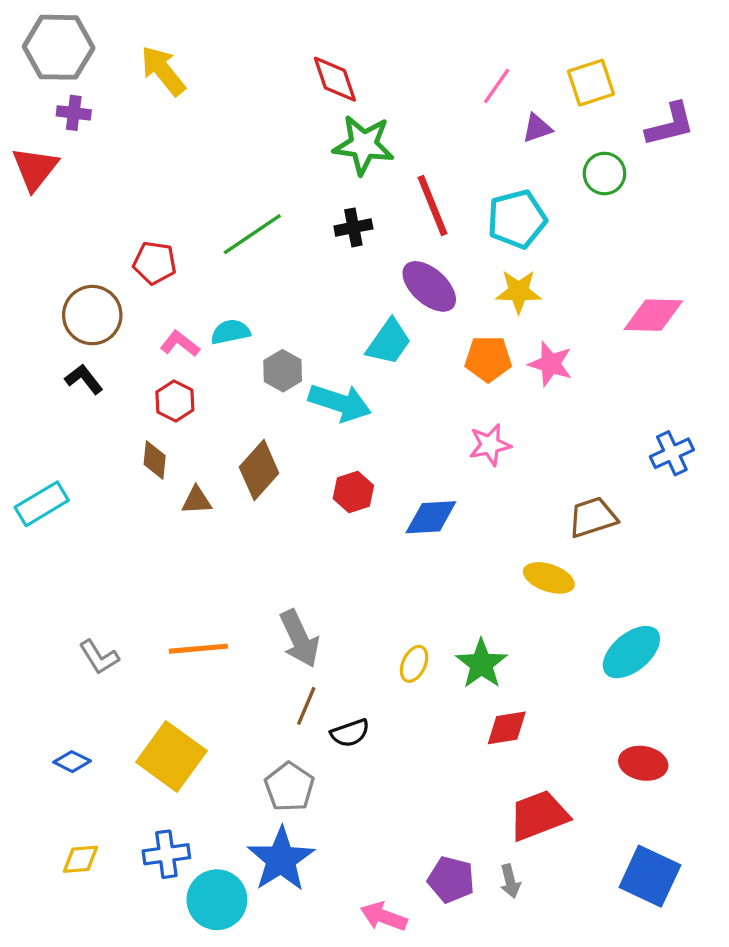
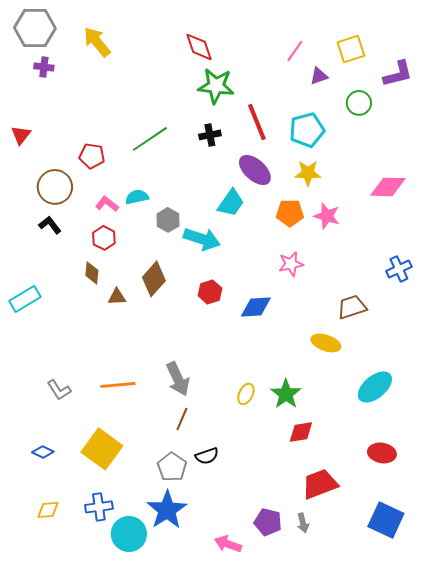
red triangle: (35, 168) -> (21, 135), moved, size x0.7
black semicircle: (350, 733) -> (207, 456), moved

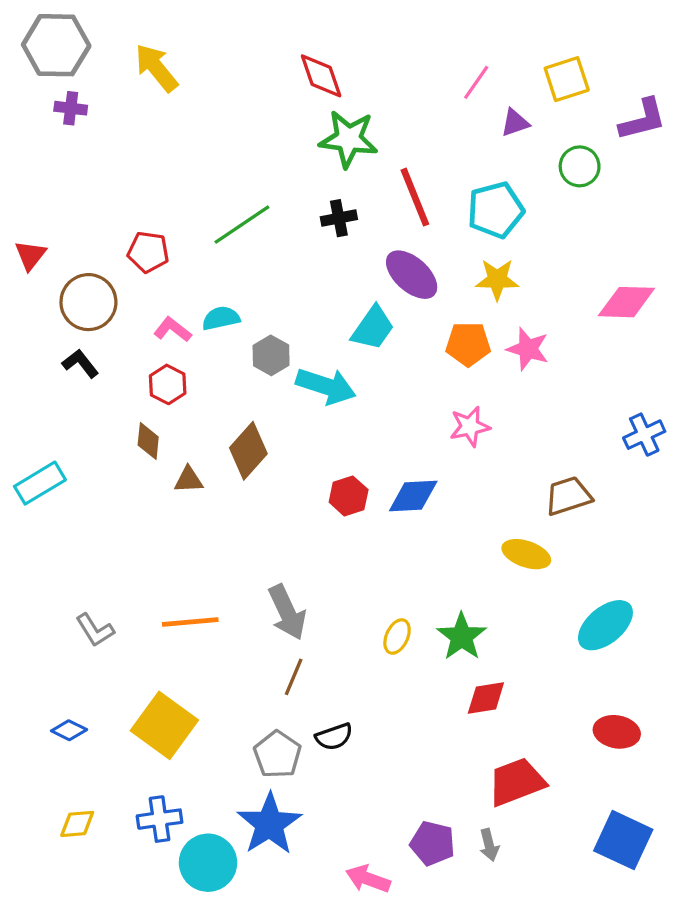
red triangle: (21, 135) -> (30, 255), moved
red hexagon: (210, 292) -> (349, 496), moved

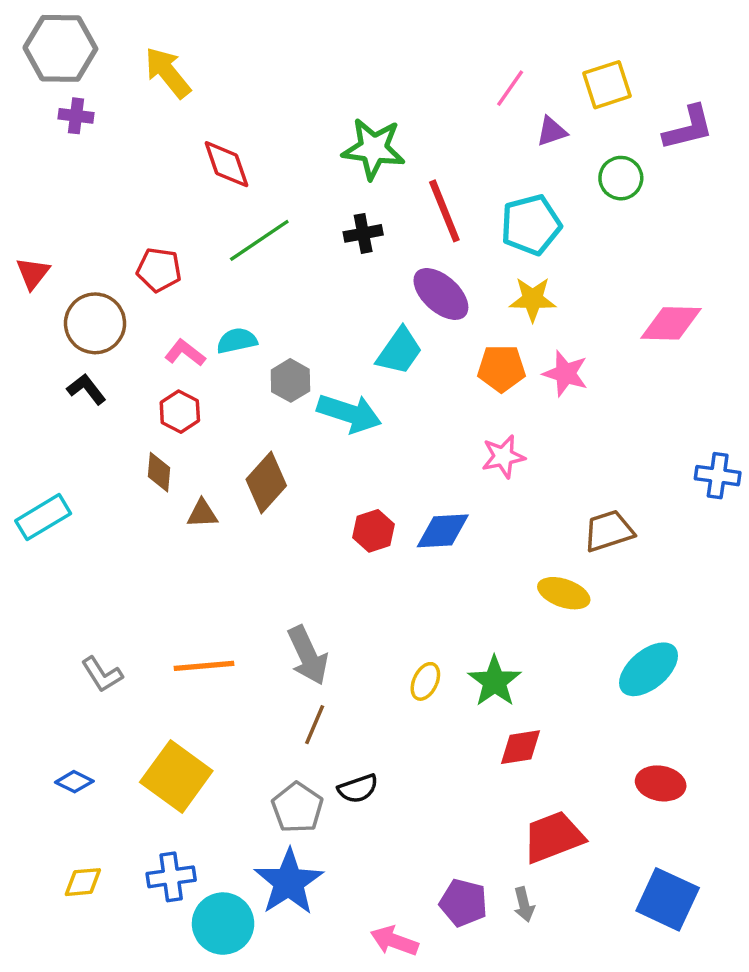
red diamond: (321, 76) -> (226, 164), moved
blue cross: (644, 435) -> (718, 476), moved, turned 33

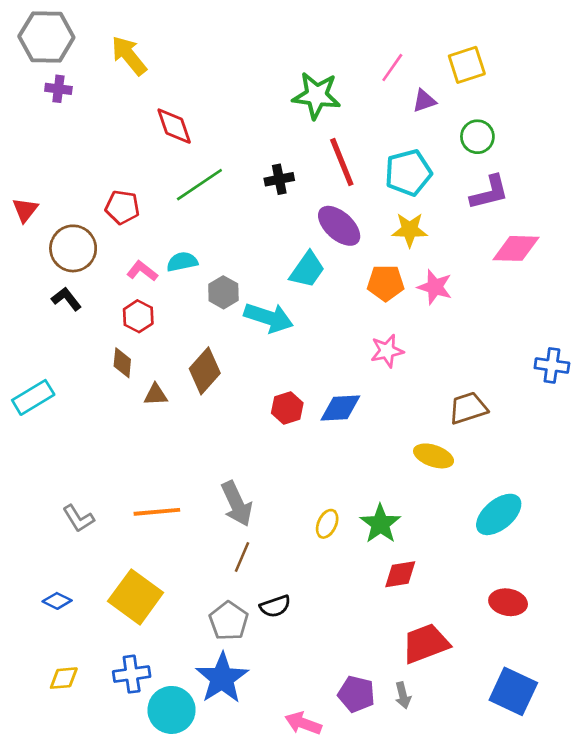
purple L-shape: (688, 128) -> (489, 193), moved
green star: (373, 149) -> (316, 95), moved

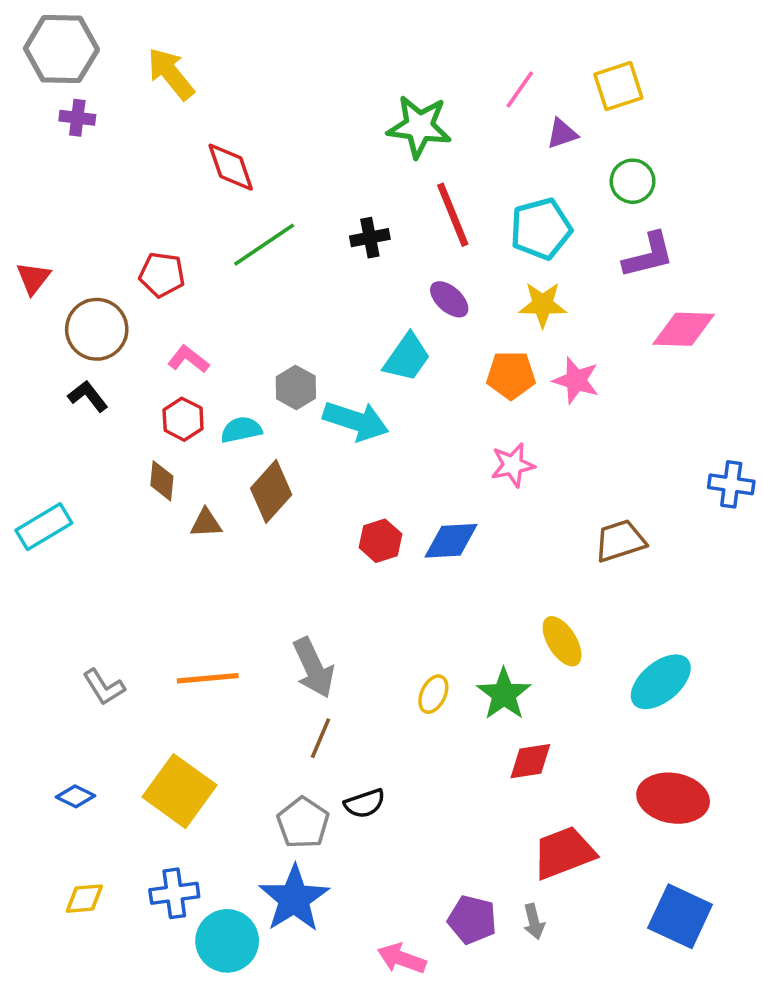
purple ellipse: (339, 226) -> (449, 299), size x0.7
cyan semicircle: (182, 262) -> (241, 430), moved
yellow ellipse: (434, 456) -> (562, 641), moved, turned 39
red ellipse: (508, 602) -> (673, 798), size x1.4

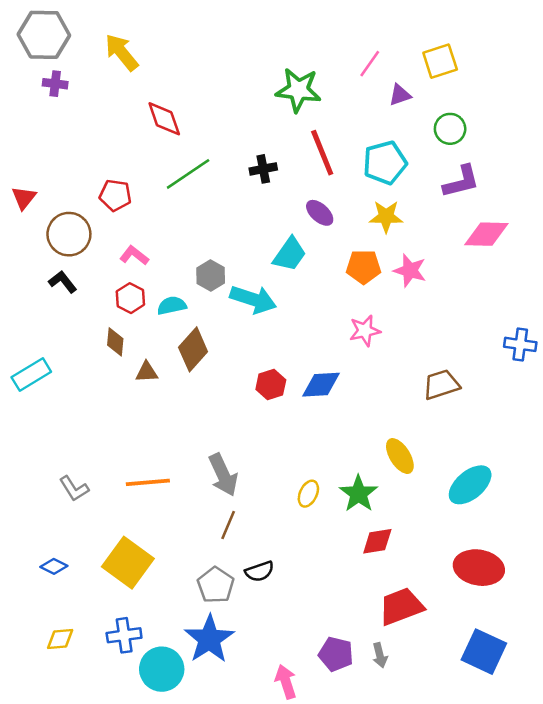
pink arrow: (402, 959) -> (286, 682), turned 52

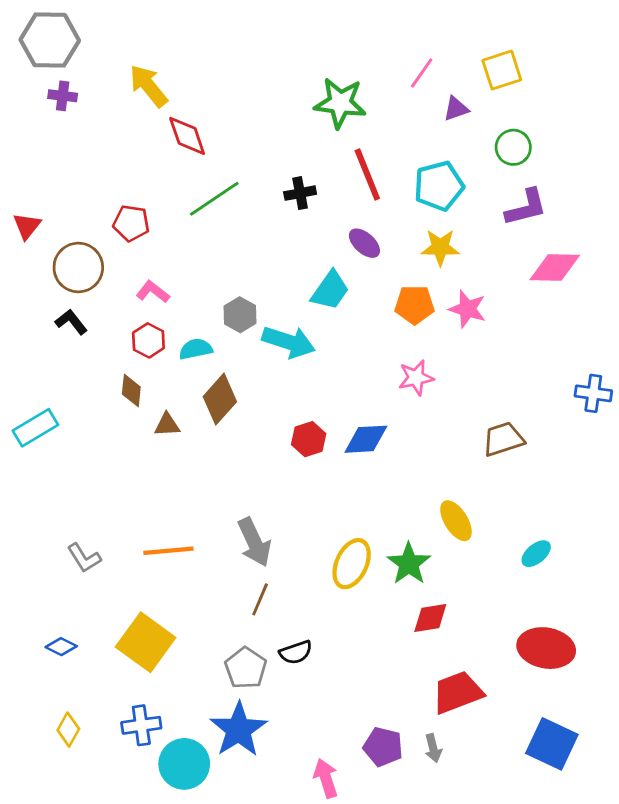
yellow arrow: (122, 52) -> (148, 86), moved
cyan ellipse: (470, 485) -> (536, 554), size x0.6
yellow ellipse: (308, 494) -> (352, 564), size x1.6
yellow diamond: (60, 639) -> (68, 730), turned -56

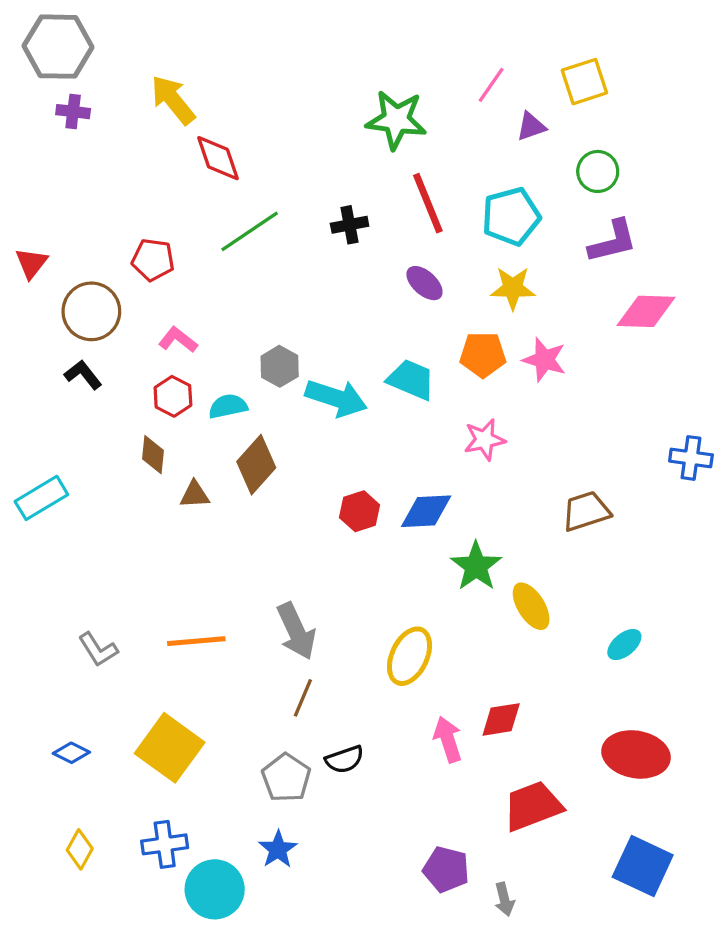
cyan trapezoid: (330, 290) -> (411, 380), moved, turned -102
green star: (409, 564) -> (476, 566), moved
blue star: (239, 730) -> (278, 849), size x0.6
gray arrow: (433, 748) -> (504, 899), moved
pink arrow: (326, 778) -> (448, 739), moved

